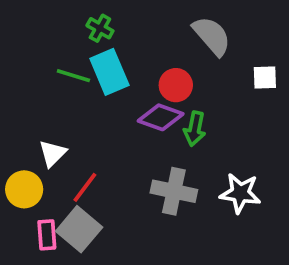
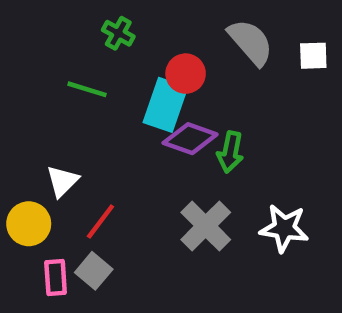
cyan rectangle: (109, 72) -> (165, 105), moved, turned 42
white square: (265, 78) -> (313, 56), moved
red circle: (176, 85) -> (186, 74), moved
gray cross: (174, 191) -> (206, 226), turned 33
gray square: (79, 229) -> (94, 271), size x0.7

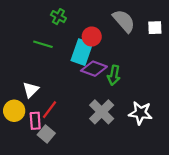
pink rectangle: (56, 278) -> (35, 121), moved

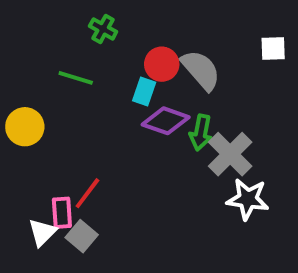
gray semicircle: (124, 21) -> (201, 70), moved
cyan rectangle: (82, 52) -> (144, 92), size x0.6
white triangle: (31, 90) -> (42, 232), moved
yellow circle: (14, 111) -> (25, 127), moved
gray cross: (102, 112) -> (230, 154), moved

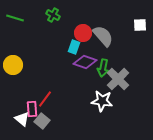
green line: (76, 78) -> (15, 18), moved
white star: (248, 199) -> (102, 101), moved
white triangle: (42, 232) -> (22, 119), turned -35

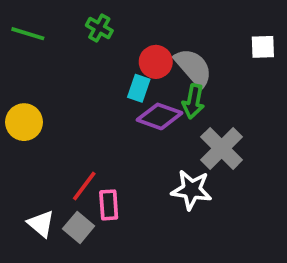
green arrow: (103, 68) -> (193, 101), moved
pink rectangle: (32, 109) -> (109, 205), moved

